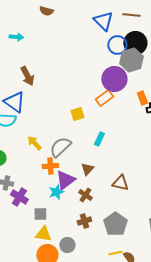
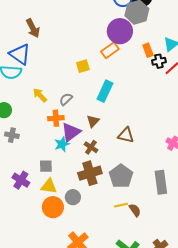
cyan rectangle: (99, 139) -> (105, 91), size x1.5
gray semicircle: (60, 147) -> (66, 99), size x0.6
purple cross: (19, 197) -> (21, 180), moved
brown cross: (84, 221) -> (90, 173), size x1.6

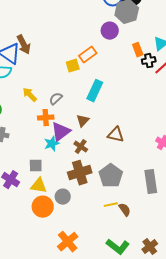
brown arrow: (33, 28) -> (24, 45), moved
purple circle: (120, 31) -> (110, 31), size x0.7
orange rectangle: (110, 50) -> (88, 55), moved

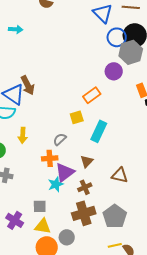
yellow square: (73, 66) -> (77, 117), moved
yellow arrow: (30, 95) -> (23, 135), moved, turned -133
brown cross: (81, 147) -> (85, 187), turned 32

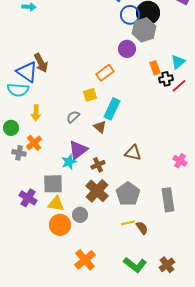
orange cross: (50, 158) -> (34, 143), moved, turned -35
brown triangle: (87, 161) -> (100, 127), moved, turned -32
gray square: (40, 206) -> (53, 184), size x1.5
brown cross: (84, 213) -> (97, 191), turned -30

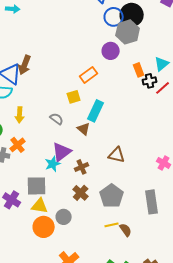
brown arrow: (41, 63) -> (25, 65), turned 48
gray semicircle: (73, 117) -> (57, 119), turned 80
brown cross: (97, 191) -> (81, 193), size x0.7

